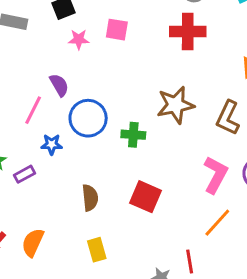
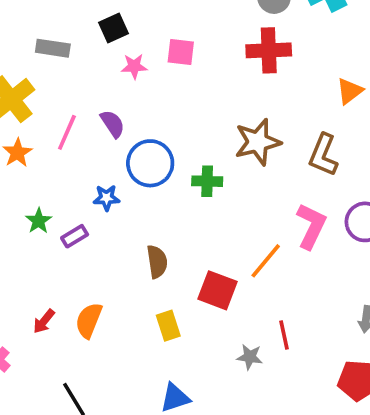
pink line: (33, 110) -> (67, 132), moved
red square: (146, 197) -> (217, 290), moved
orange line: (217, 223) -> (266, 261), moved

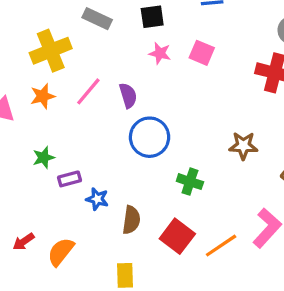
brown star: (258, 142) -> (243, 146), size x0.7
green cross: (207, 181) -> (190, 182), moved
blue star: (106, 198) -> (97, 199), moved
red square: (217, 290) -> (177, 236), moved

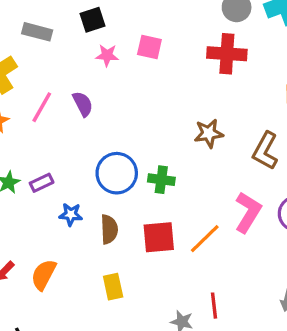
blue circle: (150, 137) -> (117, 173), moved
purple rectangle: (70, 179) -> (42, 183), moved
red square: (177, 236) -> (159, 237), turned -32

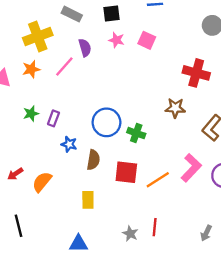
red cross: (227, 54) -> (196, 73), moved
purple semicircle: (83, 104) -> (85, 48), moved
purple rectangle: (42, 183) -> (53, 118), turned -56

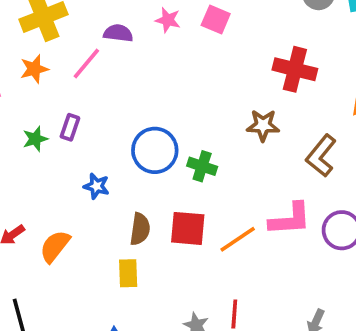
purple semicircle: (85, 48) -> (118, 33), turned -66
purple rectangle: (53, 118) -> (70, 127), moved
brown semicircle: (93, 160) -> (140, 229), moved
pink L-shape: (191, 168) -> (290, 219), turned 44

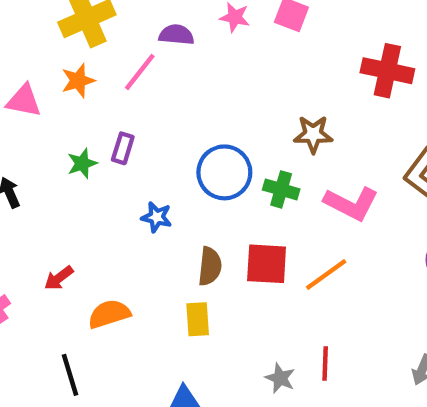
brown star: (263, 125) -> (313, 134), moved
pink L-shape: (290, 219) -> (351, 204), moved, turned 33
orange semicircle: (55, 246) -> (109, 314), moved, turned 36

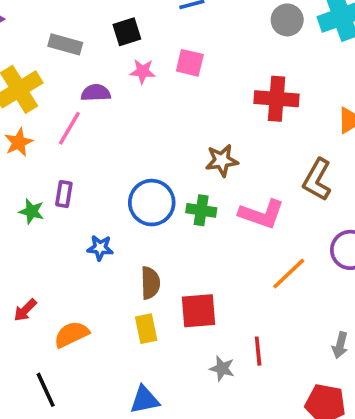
green star: (82, 163) -> (32, 211), turned -30
red square: (267, 264) -> (199, 311), moved
orange line: (326, 275) -> (289, 274), moved

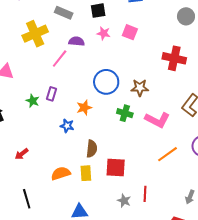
orange star: (19, 142) -> (84, 108), moved
blue circle: (152, 203) -> (106, 82), moved
orange semicircle: (71, 334) -> (61, 173), moved

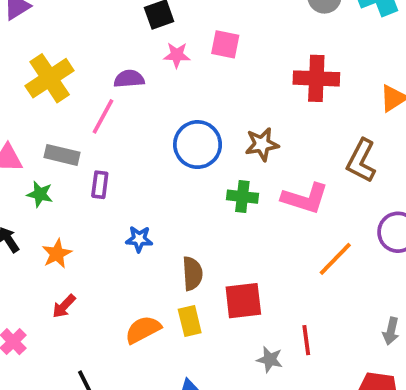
gray rectangle: (64, 13) -> (62, 155), moved
green star: (33, 101) -> (40, 194), moved
orange star: (84, 108) -> (57, 254), moved

